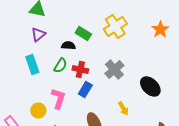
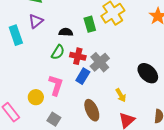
green rectangle: (83, 34) -> (90, 24), moved, turned 42
cyan rectangle: (32, 64) -> (16, 35), moved
gray cross: (114, 70) -> (100, 62), moved

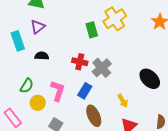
black semicircle: (66, 32) -> (42, 56), moved
green semicircle: (58, 52) -> (27, 86), moved
blue rectangle: (83, 76) -> (85, 91), moved

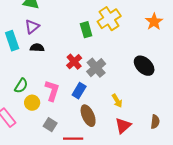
black semicircle: (42, 56) -> (37, 48), moved
red cross: (80, 62) -> (74, 62), turned 35
black ellipse: (150, 79) -> (144, 66), moved

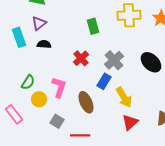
yellow cross: (109, 19) -> (129, 15), moved, turned 30
gray cross: (96, 68) -> (114, 60), moved
blue rectangle: (79, 91) -> (104, 81), moved
yellow arrow: (117, 101) -> (124, 97), size x1.5
brown ellipse: (88, 116) -> (86, 102), moved

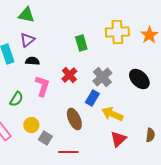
pink L-shape: (59, 87) -> (42, 86), moved
yellow arrow: (124, 97) -> (112, 114), turned 145
yellow circle: (39, 99) -> (31, 125), moved

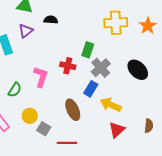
green rectangle: (81, 43) -> (88, 50), moved, turned 35
black semicircle: (32, 61) -> (51, 20), moved
red cross: (69, 75) -> (68, 66), turned -35

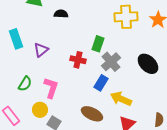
purple triangle: (26, 31) -> (41, 50), moved
pink L-shape: (41, 77) -> (51, 88), moved
brown ellipse: (73, 110) -> (92, 114), moved, turned -40

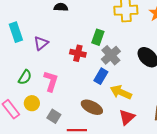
yellow circle: (40, 110) -> (32, 103), moved

